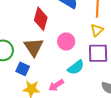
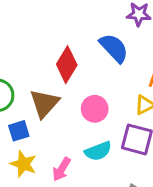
blue square: (23, 69) -> (19, 131), turned 32
pink arrow: (56, 85) -> (61, 169), turned -42

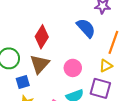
red diamond: (67, 65) -> (42, 37), moved

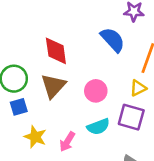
red diamond: (42, 37) -> (56, 51), turned -40
blue square: (23, 82) -> (19, 107), moved

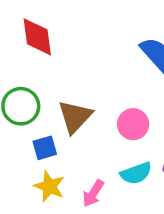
red diamond: (56, 51) -> (37, 37), moved
blue square: (19, 107) -> (45, 148), moved

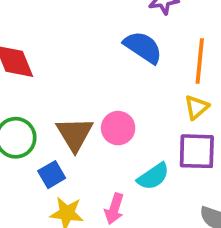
pink circle: (133, 124) -> (118, 128), moved

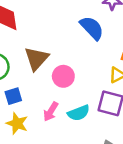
brown triangle: (75, 134) -> (36, 58), moved
pink arrow: (114, 209) -> (51, 112), moved

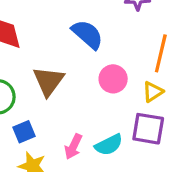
blue semicircle: (92, 28) -> (87, 34), moved
pink circle: (63, 76) -> (113, 79), moved

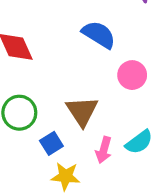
brown triangle: (49, 81) -> (82, 111), moved

